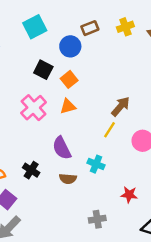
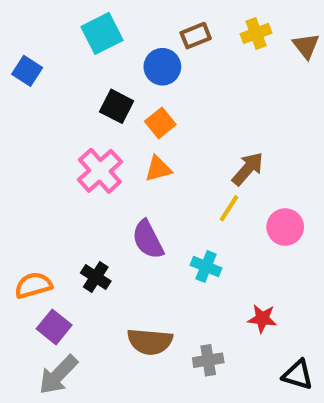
brown semicircle: (68, 179) -> (150, 341), moved, size x1.5

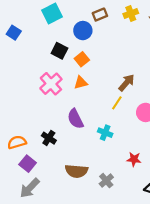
gray cross: (208, 360) -> (106, 181), turned -32

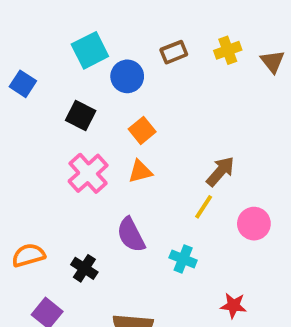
blue circle: (83, 31) -> (127, 76), moved
black square: (59, 51) -> (81, 116), moved
orange semicircle: (17, 142) -> (28, 255), moved

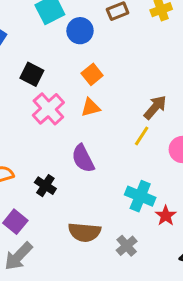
black square: (81, 116) -> (32, 74), moved
cyan cross: (183, 259) -> (140, 196), moved, size x1.4
red star: (233, 306) -> (166, 216), turned 30

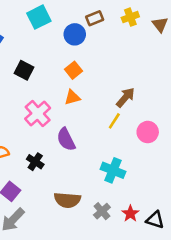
blue circle: (80, 31) -> (75, 34), moved
pink cross: (48, 109) -> (38, 113), moved
red star: (166, 216) -> (130, 214), moved

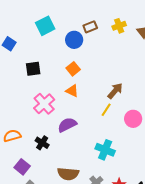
black square: (24, 70) -> (33, 69), turned -35
orange triangle: (72, 97) -> (72, 91), turned 40
purple semicircle: (66, 139) -> (67, 125), turned 90

